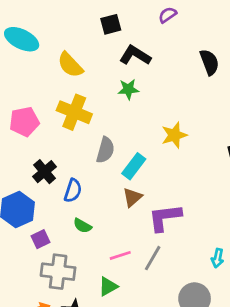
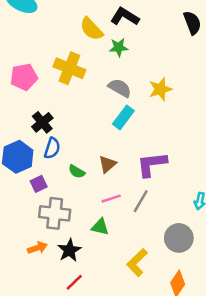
yellow semicircle: (70, 65) -> (91, 29), moved
gray semicircle: (105, 150) -> (120, 88), moved, turned -75
blue semicircle: (73, 191) -> (52, 148), moved
brown triangle: (132, 197) -> (107, 164), moved
green triangle: (108, 286) -> (100, 227), turned 42

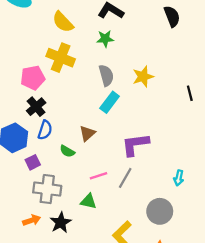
yellow semicircle: (91, 29) -> (63, 22), moved
pink pentagon: (24, 77) -> (33, 78), moved
gray semicircle: (120, 88) -> (106, 75), turned 45
brown triangle: (107, 164) -> (87, 133), moved

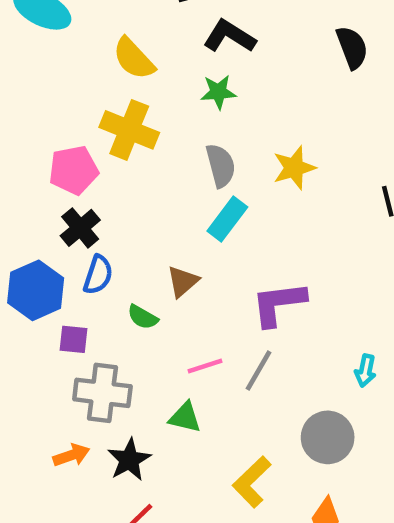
purple square: (33, 162) -> (74, 339), turned 32

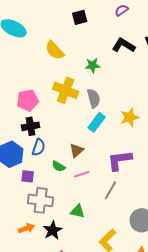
black L-shape: (230, 36) -> (124, 45), moved
yellow cross: (129, 130) -> (66, 90), moved
yellow star: (294, 168) -> (130, 117), moved
black cross: (80, 228) -> (31, 126), turned 30
pink line: (205, 366) -> (82, 174), moved

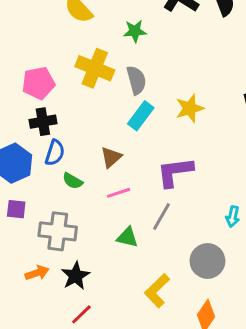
green semicircle: (59, 166) -> (73, 181), moved
purple square: (28, 176) -> (16, 209), moved
green triangle: (78, 211) -> (127, 237), moved

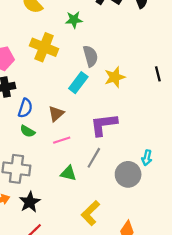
gray semicircle: (136, 80) -> (90, 56), moved
blue semicircle: (55, 153) -> (25, 108), moved
gray circle: (207, 261) -> (128, 174), moved

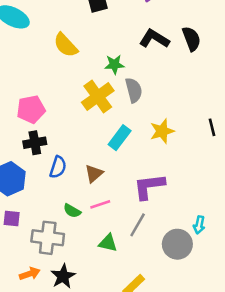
yellow cross: (44, 47) -> (98, 97), moved, turned 32
gray semicircle: (90, 56) -> (134, 90), moved
green semicircle: (27, 131) -> (72, 211), moved

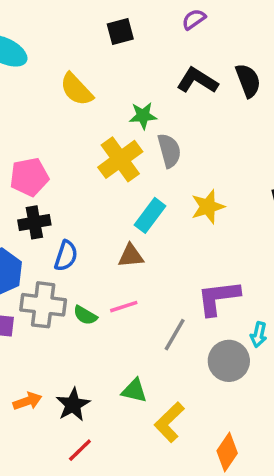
brown triangle: (94, 174) -> (131, 256), moved, turned 36
purple L-shape: (149, 186) -> (218, 298), moved
gray cross: (48, 238) -> (43, 305), moved
green triangle: (108, 243) -> (134, 391), moved

